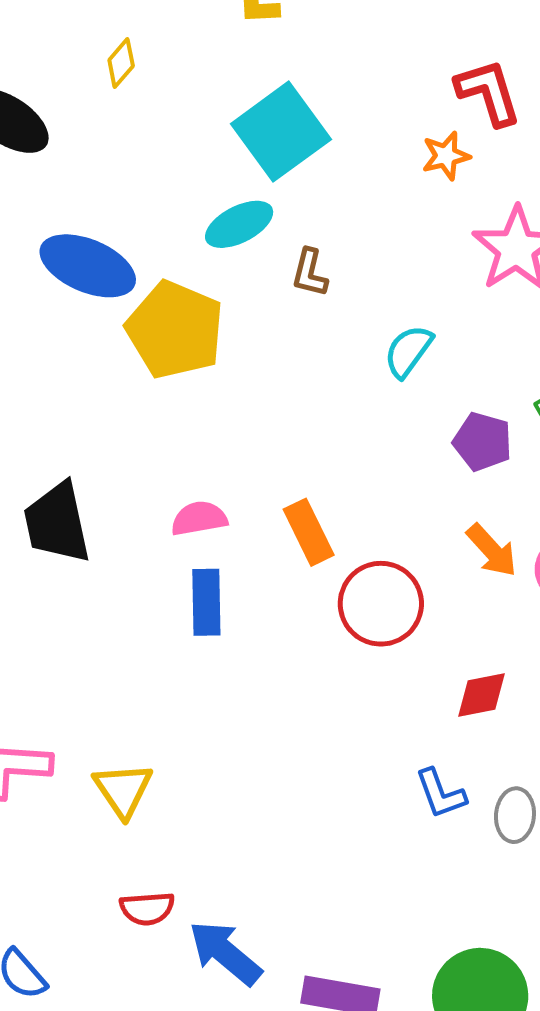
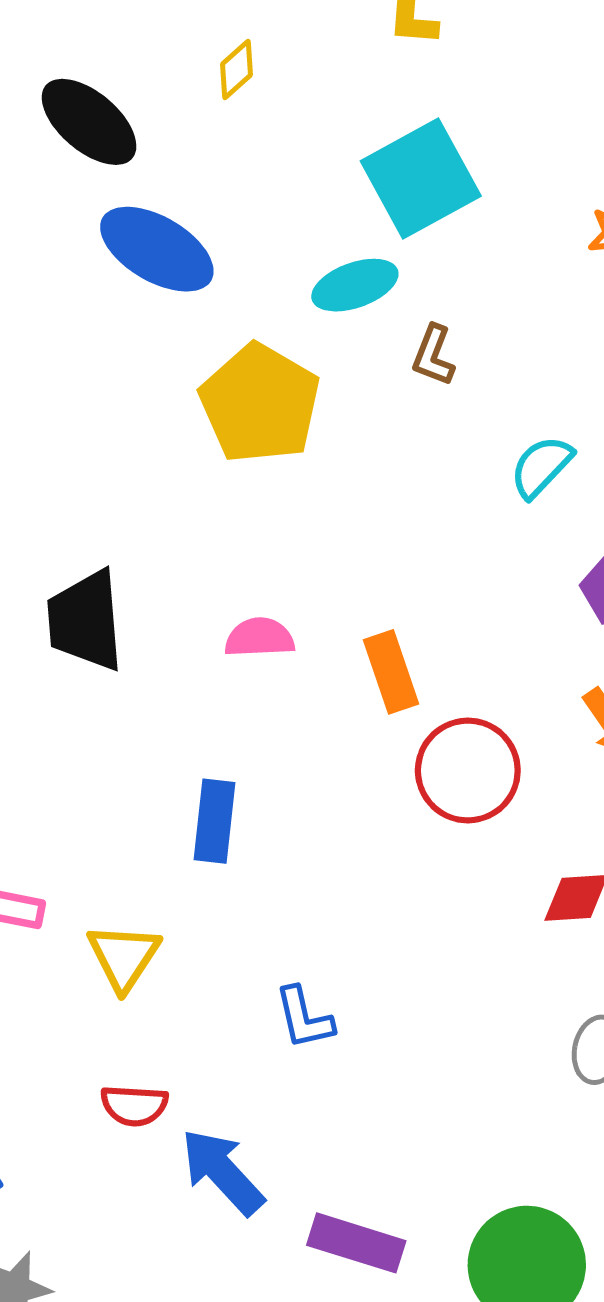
blue ellipse: (88, 266) -> (157, 249), moved
blue rectangle: (206, 602) -> (214, 821), moved
blue L-shape: (441, 794) -> (304, 1018), moved

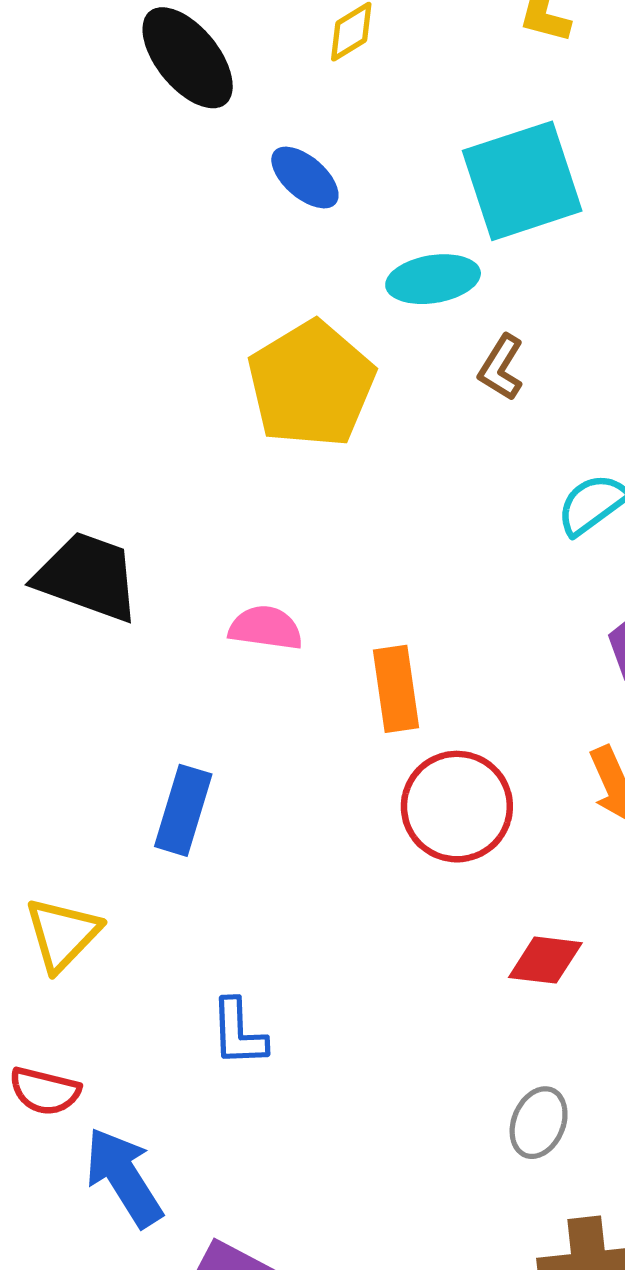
blue ellipse: (157, 249) -> (305, 177), moved, size x0.6
black trapezoid: (85, 621) -> (88, 577), turned 104

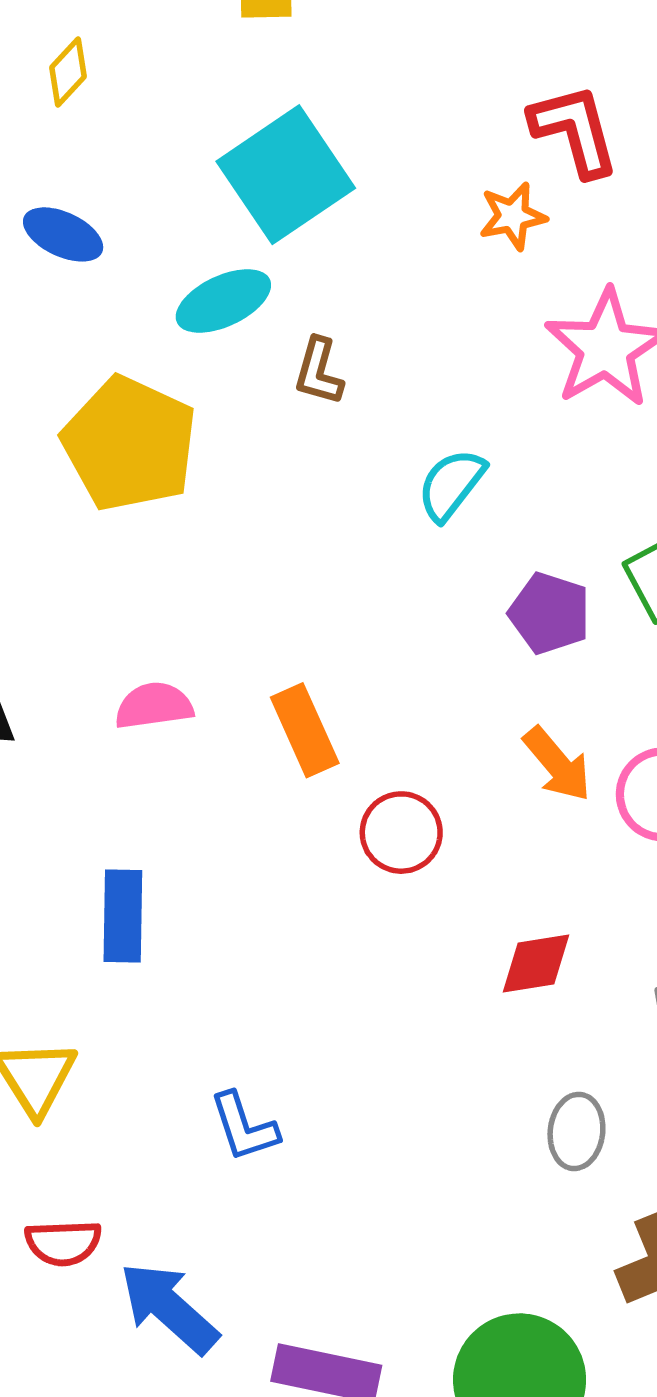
red circle: (457, 807) -> (401, 833), size x0.7

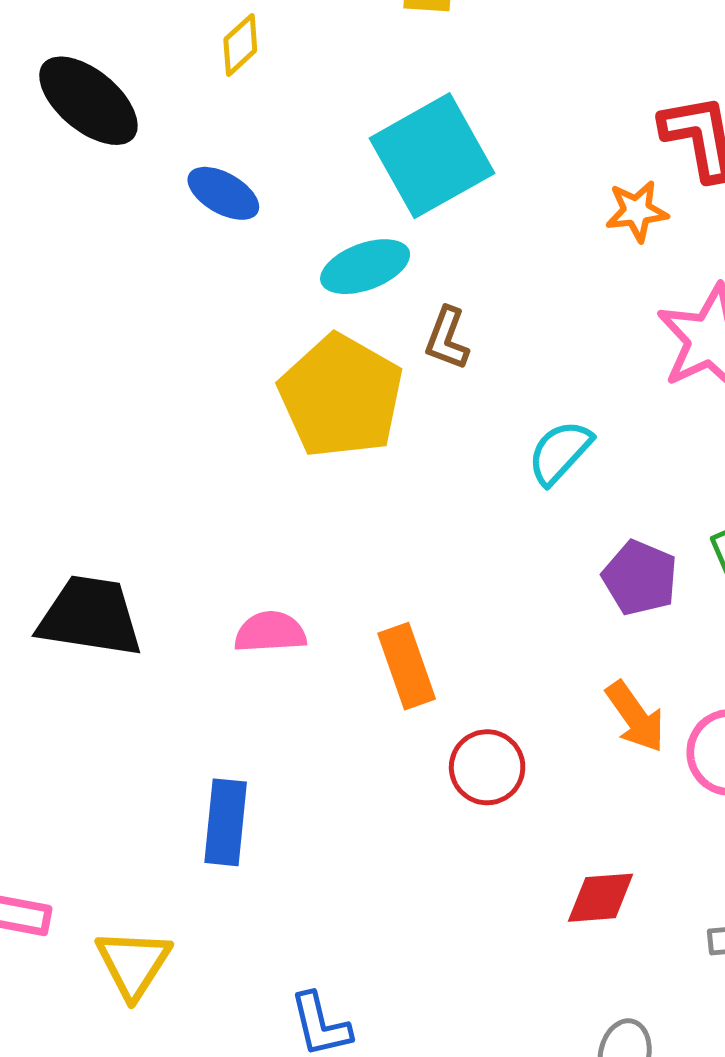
yellow pentagon: (130, 444) -> (341, 396), moved

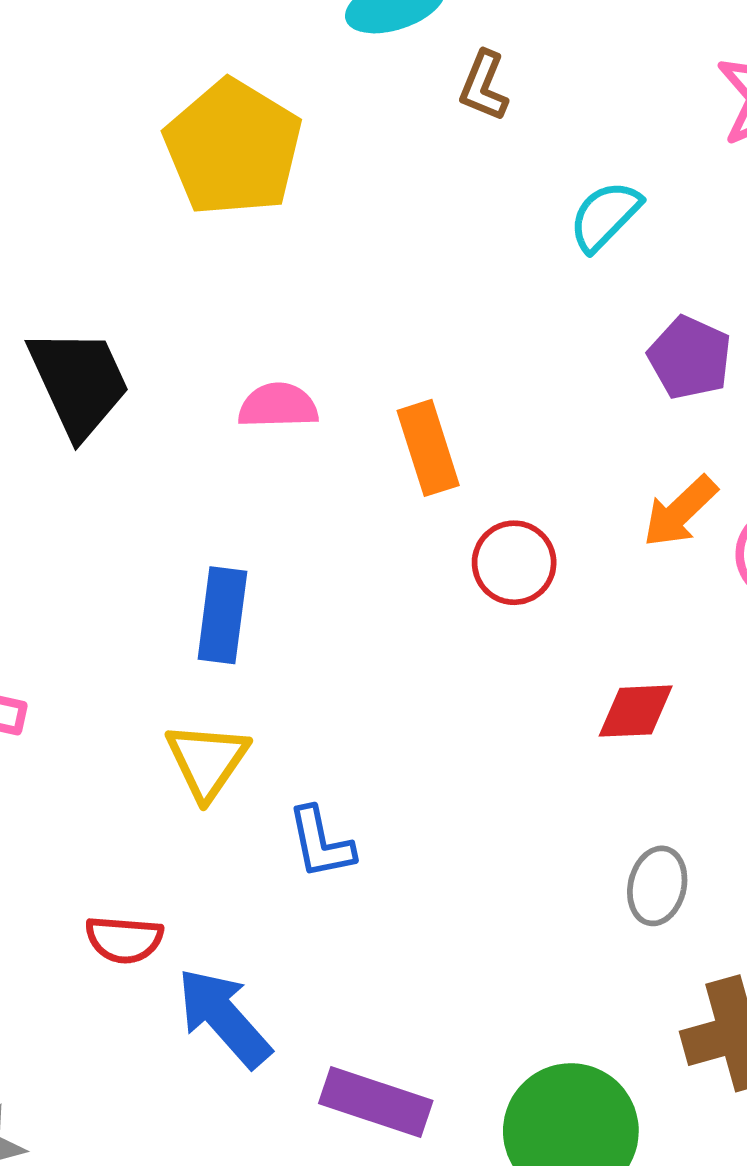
yellow pentagon: (341, 396) -> (233, 148), moved
black trapezoid: (90, 616) -> (79, 382), turned 55
orange arrow: (635, 717) -> (680, 512), turned 80
yellow triangle: (133, 964) -> (207, 761), moved

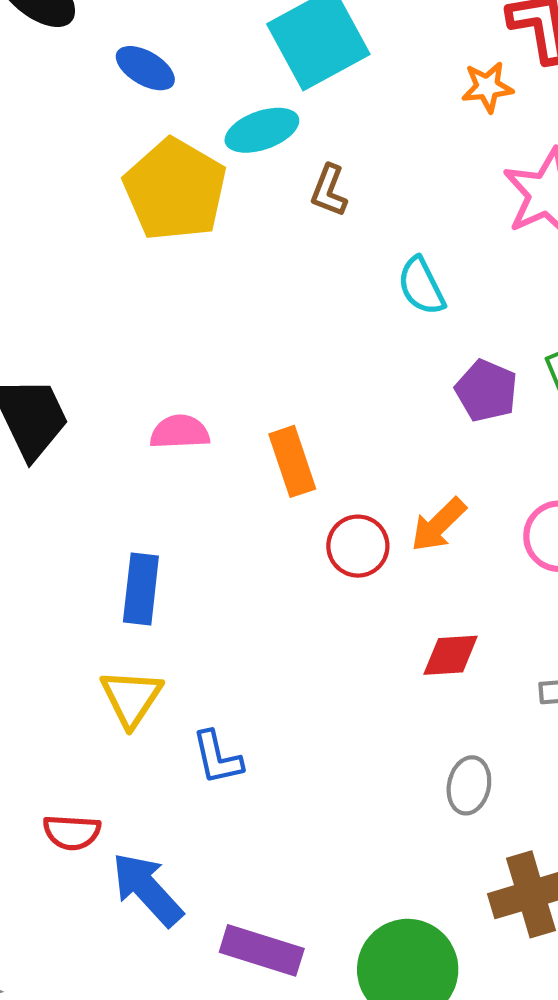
yellow pentagon: (233, 148) -> (175, 190), moved
cyan semicircle: (605, 216) -> (421, 286), turned -70
orange arrow: (680, 512) -> (438, 525), moved

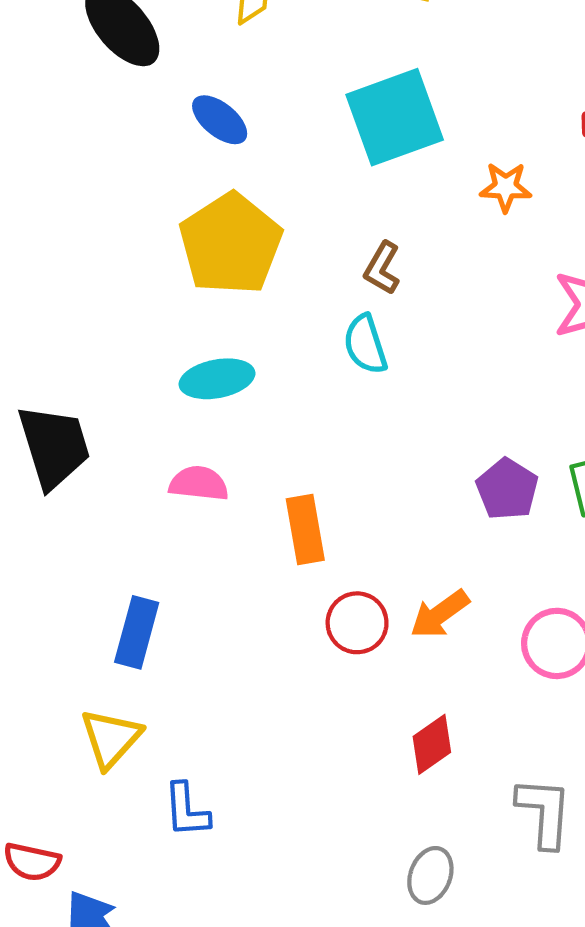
orange star: (487, 87) -> (506, 187), moved
cyan ellipse: (262, 130) -> (217, 379), moved
cyan semicircle: (421, 286) -> (365, 344), moved
red diamond: (451, 655) -> (432, 744), turned -40

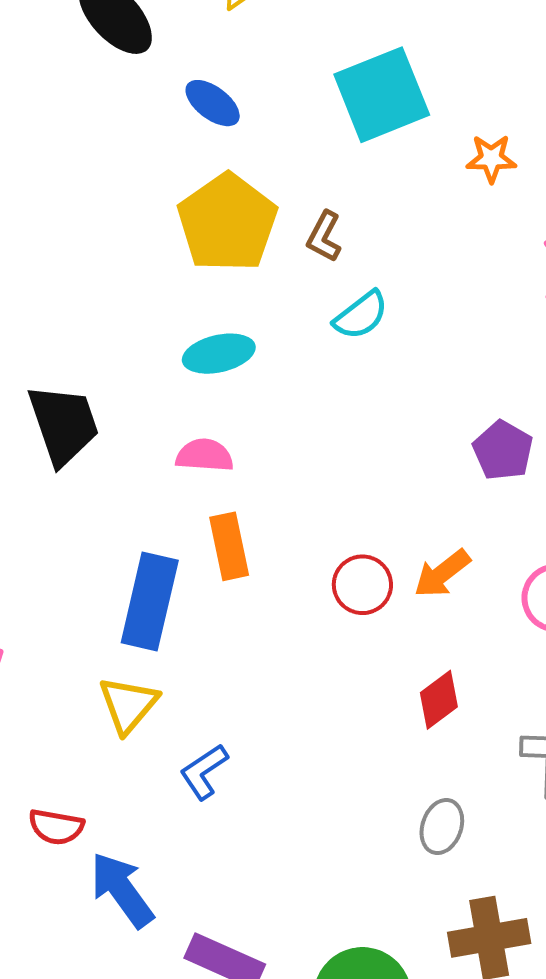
brown L-shape: (382, 268) -> (324, 236), moved
cyan semicircle: (365, 344) -> (361, 315), turned -108
orange rectangle: (305, 530) -> (229, 546), moved
blue rectangle: (137, 632) -> (150, 601), size x1.4
blue L-shape: (187, 810) -> (204, 772), turned 62

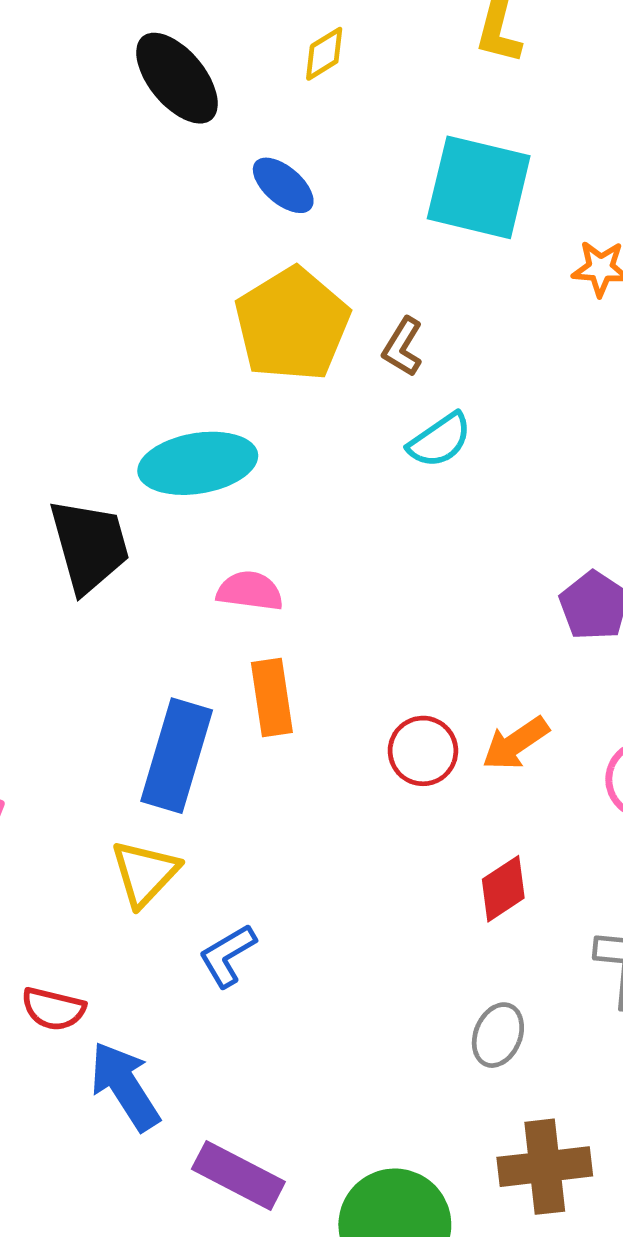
cyan square: (382, 95) -> (479, 187), turned 32
cyan ellipse: (219, 354) -> (198, 463), moved, size x1.4

